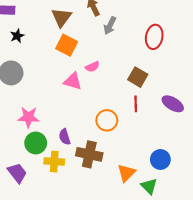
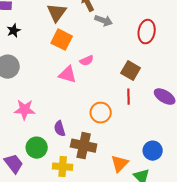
gray arrow: (110, 26) -> (104, 21), turned -96
green circle: (36, 143) -> (37, 148), moved
yellow cross: (54, 162) -> (63, 167), moved

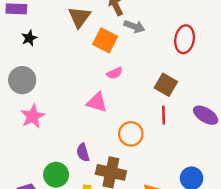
orange square: (62, 40) -> (105, 40), moved
pink triangle: (68, 75) -> (97, 102), moved
pink star: (25, 110) -> (33, 116), moved, turned -30

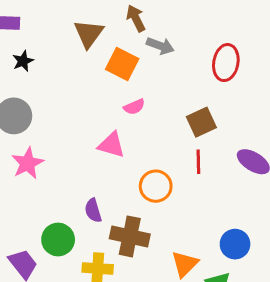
brown square: (166, 85) -> (201, 122), turned 35

